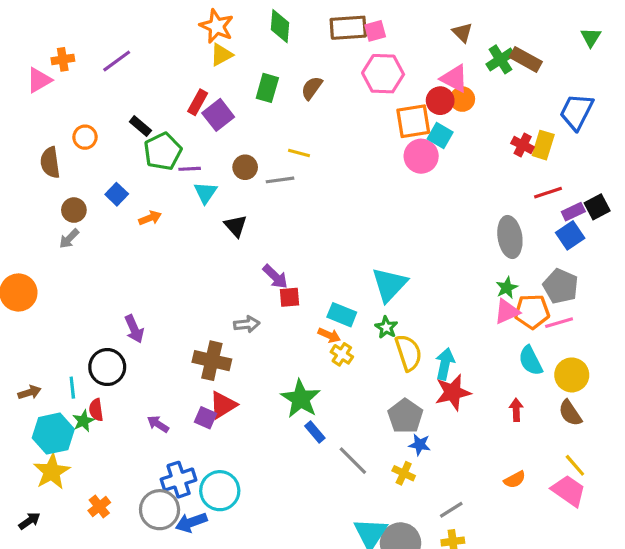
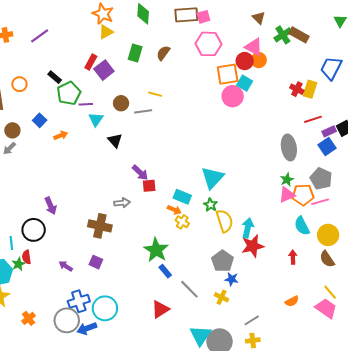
red triangle: (223, 405) -> (160, 309), moved

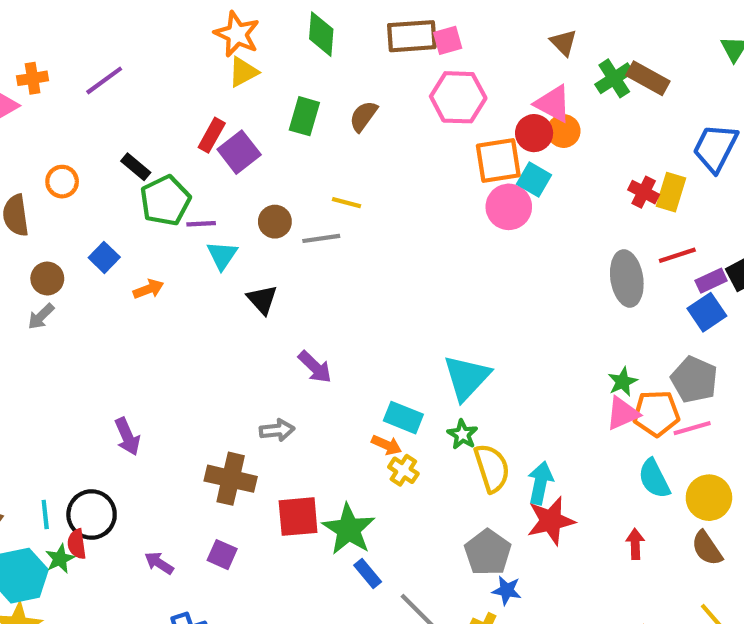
gray ellipse: (289, 147) -> (627, 278), moved
red square: (149, 186) -> (298, 517), moved, size x1.5
black circle: (34, 230) -> (92, 515), moved

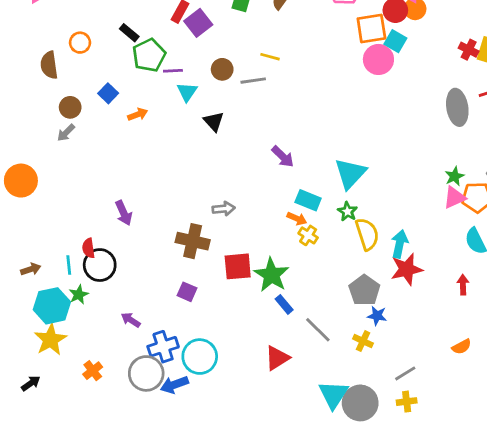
purple arrow: (315, 367) -> (283, 157), moved
red semicircle: (77, 544) -> (88, 248), moved
purple arrow: (159, 563) -> (131, 320), moved

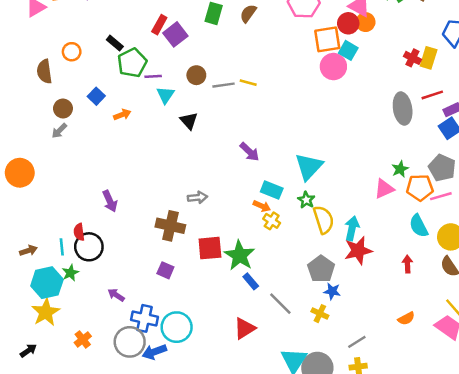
yellow line: (270, 57) -> (248, 83), moved
pink triangle: (454, 197) -> (384, 189), moved
blue cross: (163, 347) -> (144, 318), turned 30

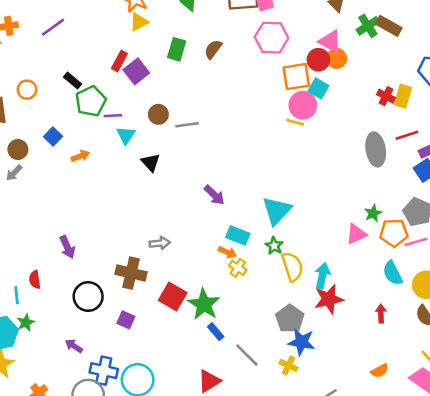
yellow line: (248, 83) -> (295, 122), moved
black circle: (89, 247) -> (88, 296), moved
red square: (210, 248) -> (173, 296), turned 35
blue star: (332, 291) -> (302, 342), size x1.5

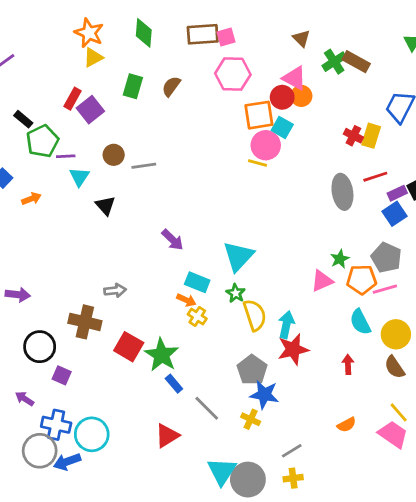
purple arrow: (67, 247) -> (18, 295), turned -60
purple square: (126, 320) -> (62, 375), moved

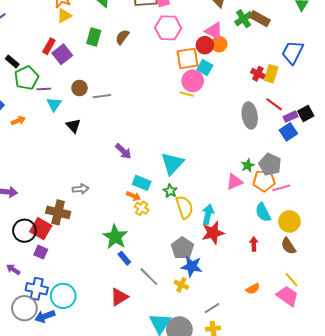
red line: (375, 177) -> (274, 104), turned 54
gray pentagon: (386, 258) -> (270, 164), moved
red square: (129, 347) -> (41, 229), moved

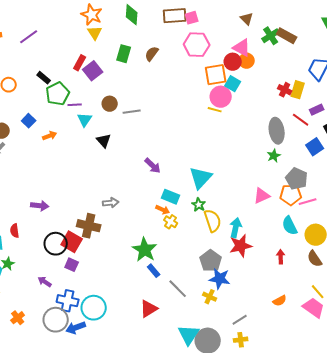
yellow triangle: (64, 16) -> (95, 33), turned -35
purple rectangle: (290, 117) -> (317, 110), moved
green star: (248, 165) -> (274, 156), moved

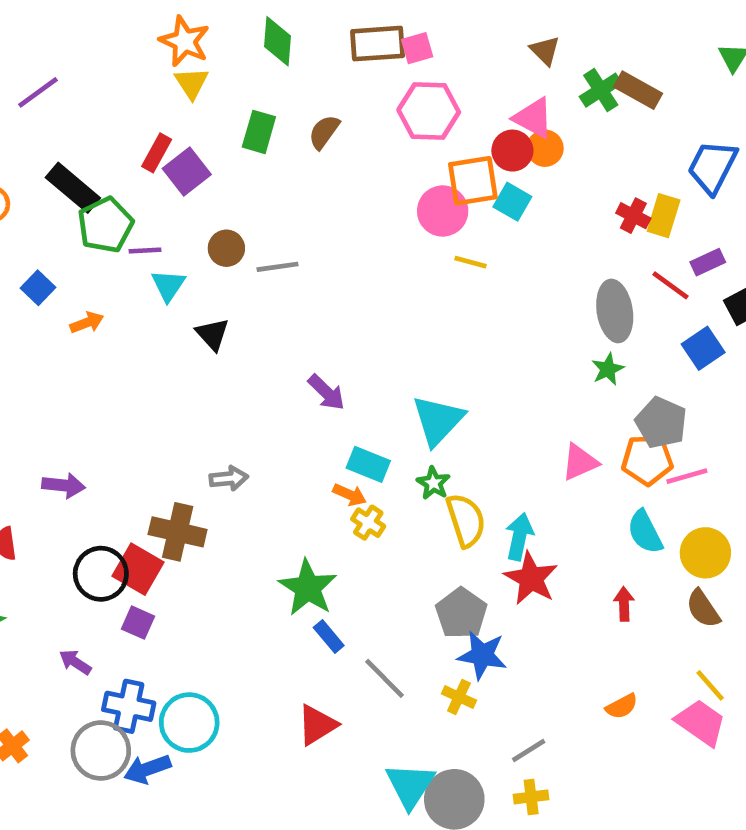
black rectangle: (44, 78) -> (73, 188), size x1.6
pink circle: (221, 97) -> (443, 211), moved
red star: (241, 246) -> (531, 578), turned -30

